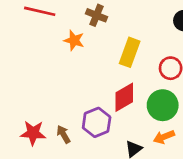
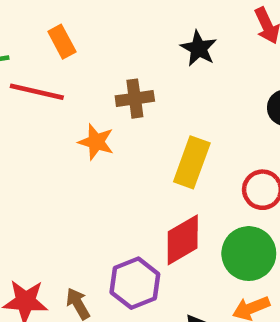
brown cross: (97, 15) -> (135, 99), turned -30

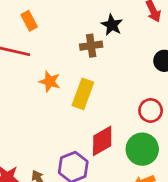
brown cross: (135, 99) -> (91, 46), moved
yellow rectangle: (192, 162) -> (83, 94), moved

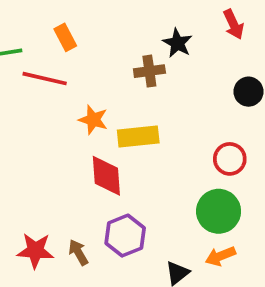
yellow rectangle: (83, 94) -> (138, 136), turned 64
red diamond: (102, 141) -> (106, 176), moved, turned -64

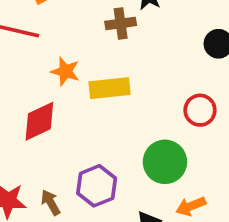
red diamond: (106, 176) -> (39, 121), moved, turned 69
green circle: (219, 211) -> (165, 162), moved

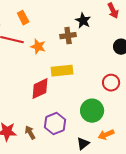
orange star: (65, 71) -> (38, 47), moved
red diamond: (39, 121) -> (40, 89), moved

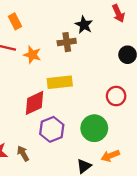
purple hexagon: (55, 124) -> (52, 129), moved

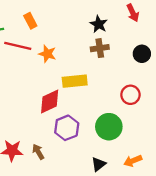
brown cross: (67, 42) -> (100, 48), moved
orange arrow: (110, 156) -> (133, 161), moved

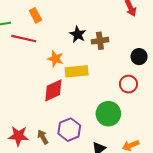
black star: (99, 24) -> (78, 34), moved
orange star: (47, 54) -> (55, 59), moved
black circle: (142, 54) -> (139, 57), moved
purple hexagon: (67, 128) -> (69, 130), moved

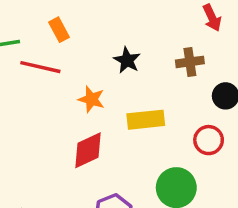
brown cross: (100, 41) -> (190, 62), moved
yellow rectangle: (77, 71) -> (146, 120), moved

